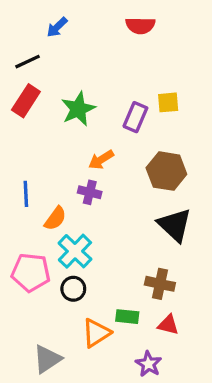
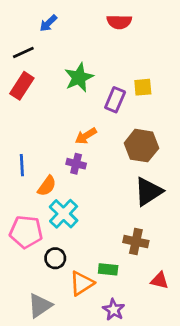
green star: (78, 109) -> (79, 77), moved
black triangle: (175, 225) -> (148, 192), turned 44
black circle: (73, 289) -> (55, 258), moved
red triangle: (168, 325) -> (160, 280), moved
purple star: (149, 364) -> (114, 310), moved

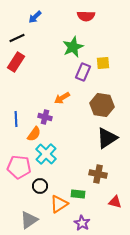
green star: (79, 77) -> (73, 47), moved
purple cross: (76, 164) -> (45, 117), moved

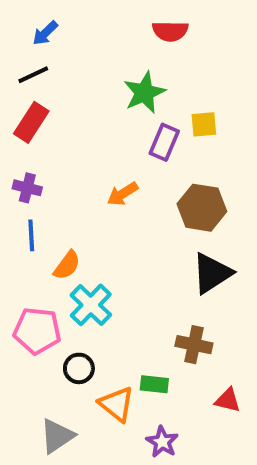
blue arrow: (35, 17) -> (45, 33), moved
purple cross: (45, 117) -> (27, 188), moved
orange triangle: (59, 204) -> (117, 404), turned -48

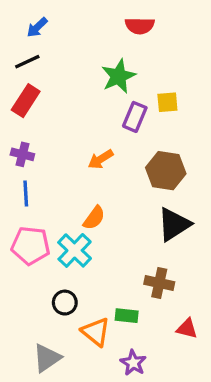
orange semicircle: (67, 265) -> (94, 218), moved
pink pentagon: (37, 331) -> (31, 246), moved

